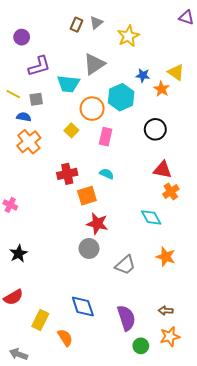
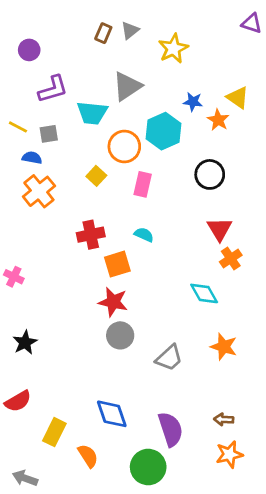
red triangle: (163, 170) -> (220, 229), turned 48
red star: (97, 224) -> (113, 302), moved
green circle: (141, 346) -> (148, 467), moved, size x1.6

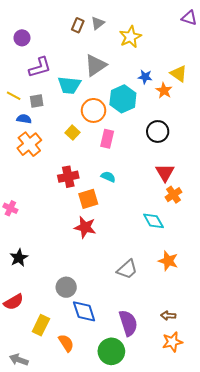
gray circle: (120, 335) -> (66, 287), moved

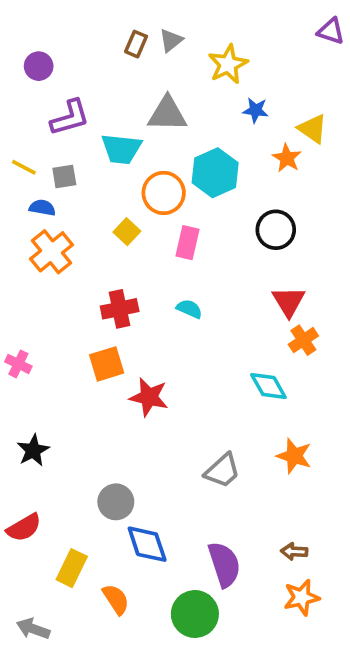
gray triangle: (96, 65) -> (167, 114), turned 35
blue star: (145, 77) -> (256, 110), moved
orange square: (88, 199) -> (107, 364), moved

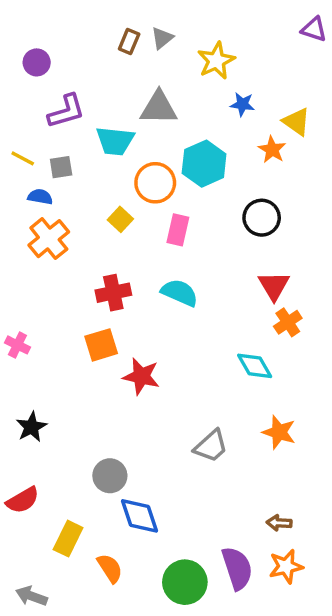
cyan semicircle: (189, 309) -> (180, 293), size x1.5
purple semicircle: (224, 564) -> (237, 568), moved

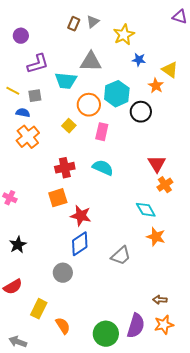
black circle: (262, 218) -> (141, 112), moved
orange star: (279, 432) -> (156, 237), moved
blue diamond: (140, 516) -> (80, 244), moved, turned 75
purple semicircle: (237, 568) -> (136, 326), turned 35

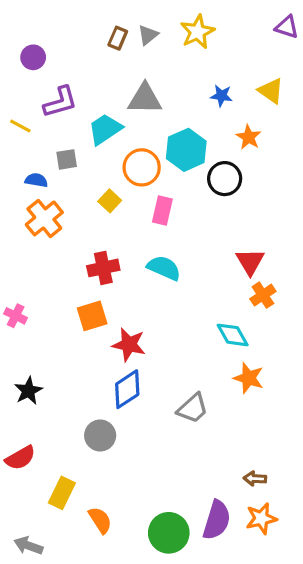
yellow star: (124, 35) -> (197, 32), moved
yellow triangle: (170, 70) -> (271, 91), moved
cyan trapezoid: (66, 81) -> (105, 129), turned 140
yellow line: (13, 91) -> (20, 126), moved
gray square: (35, 96) -> (67, 159), moved

